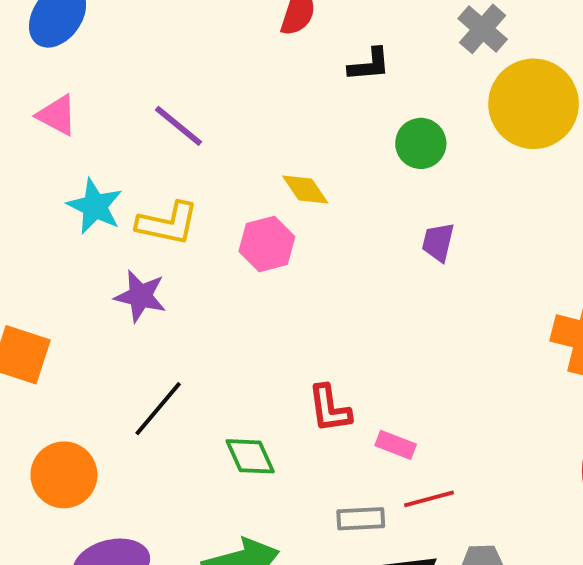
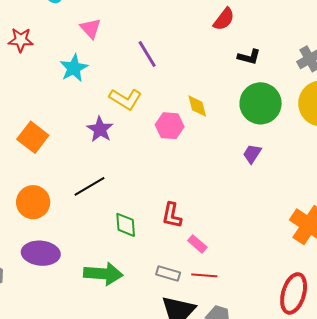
green circle: (421, 143) -> (261, 103), size x1.6
cyan star: (95, 206) -> (74, 68), moved

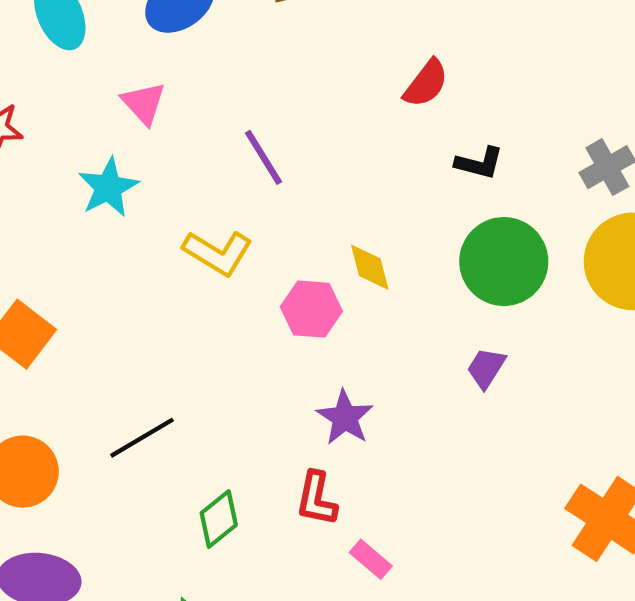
purple star: (100, 129) -> (345, 418), moved
green diamond: (126, 225) -> (219, 519), turned 56

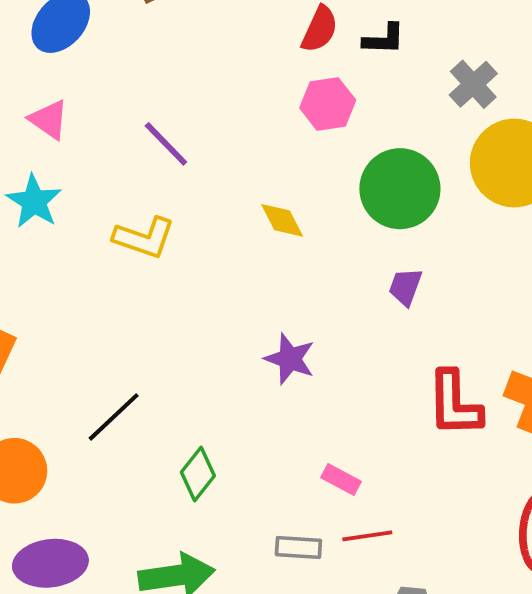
red semicircle: (426, 83) -> (320, 29), moved
black L-shape: (479, 163) -> (384, 39), moved
pink hexagon: (311, 309) -> (328, 104), moved
red L-shape: (316, 499) -> (454, 404), moved, size x1.4

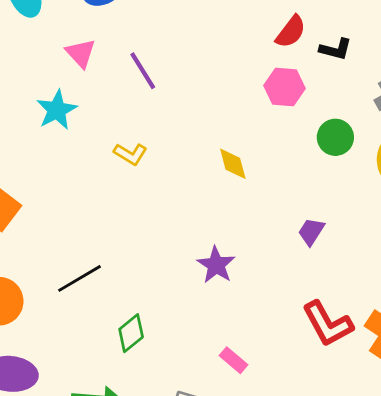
purple line: (166, 144) -> (143, 71), moved
green circle: (400, 189) -> (335, 137), moved, size x0.6
yellow L-shape: (144, 238) -> (130, 154), size x0.7
red L-shape: (454, 404) -> (328, 324), turned -40

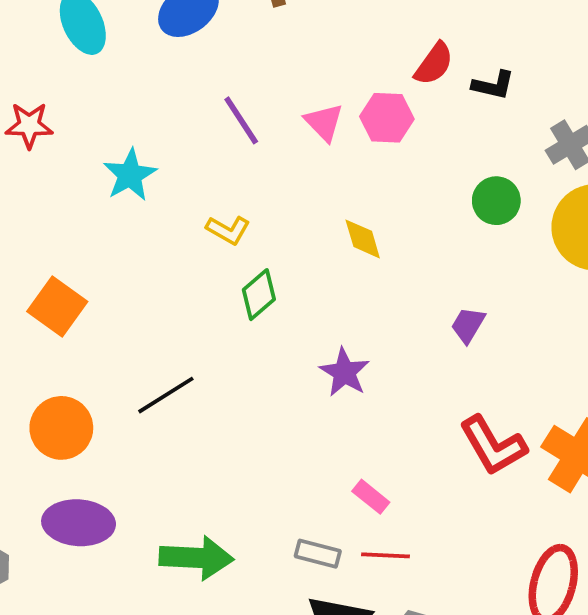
pink triangle: (81, 53) -> (324, 122), moved
pink hexagon: (285, 87) -> (387, 118), moved
green diamond: (131, 333) -> (259, 295), moved

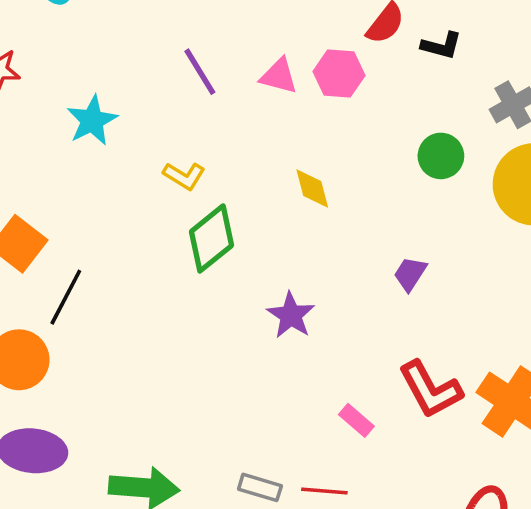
pink triangle: (324, 122) -> (279, 76), turned -33
green diamond: (259, 295) -> (212, 238), size x1.4
black line: (166, 395) -> (66, 297), moved, turned -32
pink rectangle: (371, 497) -> (356, 420), moved

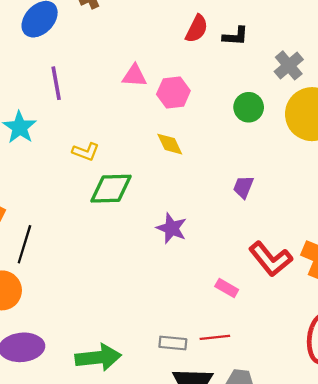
purple line: (200, 72) -> (56, 83), moved, turned 32
pink hexagon: (339, 74) -> (173, 92), moved
green diamond: (212, 238) -> (111, 189), turned 48

